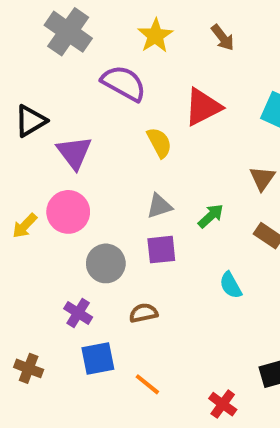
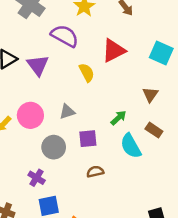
purple triangle: (74, 153) -> (38, 65), moved
gray triangle: (159, 206) -> (67, 112), moved
cyan semicircle: (231, 285) -> (131, 146), moved, size x1.5
brown semicircle: (143, 313) -> (95, 172), moved

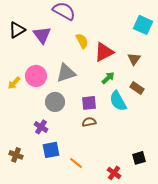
red triangle: (114, 51) -> (104, 52), moved
gray triangle: (67, 112) -> (66, 73), size x1.5
purple square: (88, 139) -> (89, 103), moved

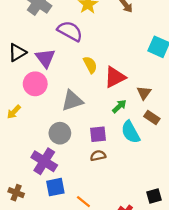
brown triangle: (134, 59) -> (144, 93), moved
pink circle: (36, 76) -> (35, 84), moved
purple cross: (41, 127) -> (44, 161), size x1.6

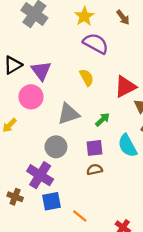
purple semicircle: (70, 31) -> (96, 43), moved
red triangle: (115, 77) -> (125, 87), moved
green arrow: (119, 106) -> (103, 120), moved
brown cross: (16, 193) -> (15, 197), moved

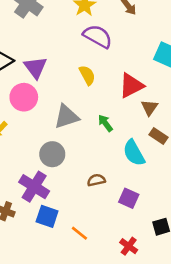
green arrow: (103, 120) -> (105, 123), turned -84
purple square: (95, 148) -> (129, 198), moved, turned 30
blue square: (51, 201) -> (47, 216), turned 30

